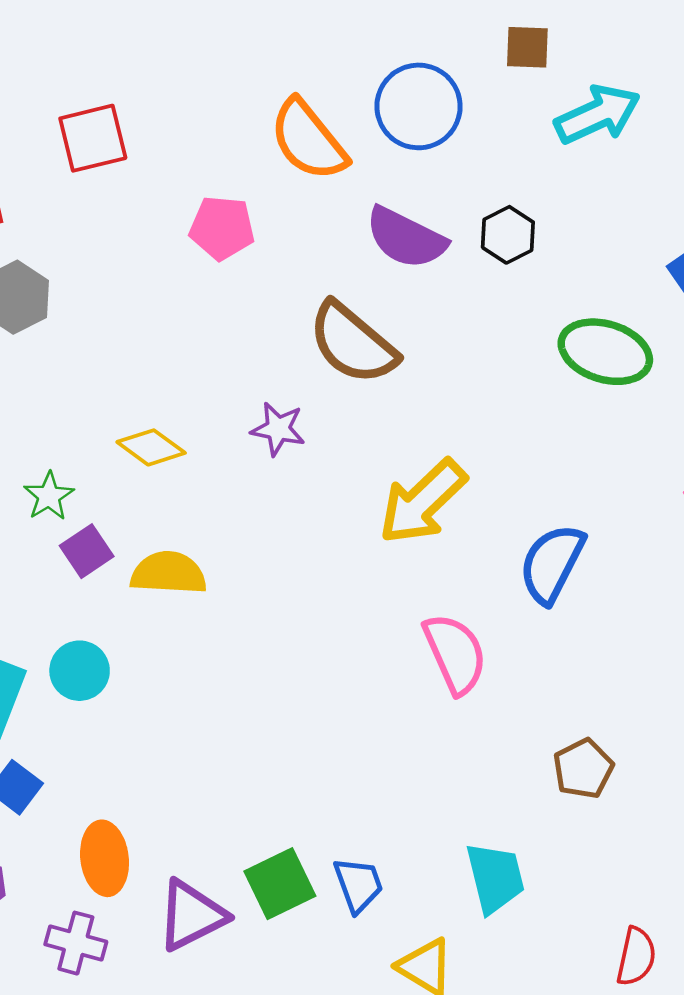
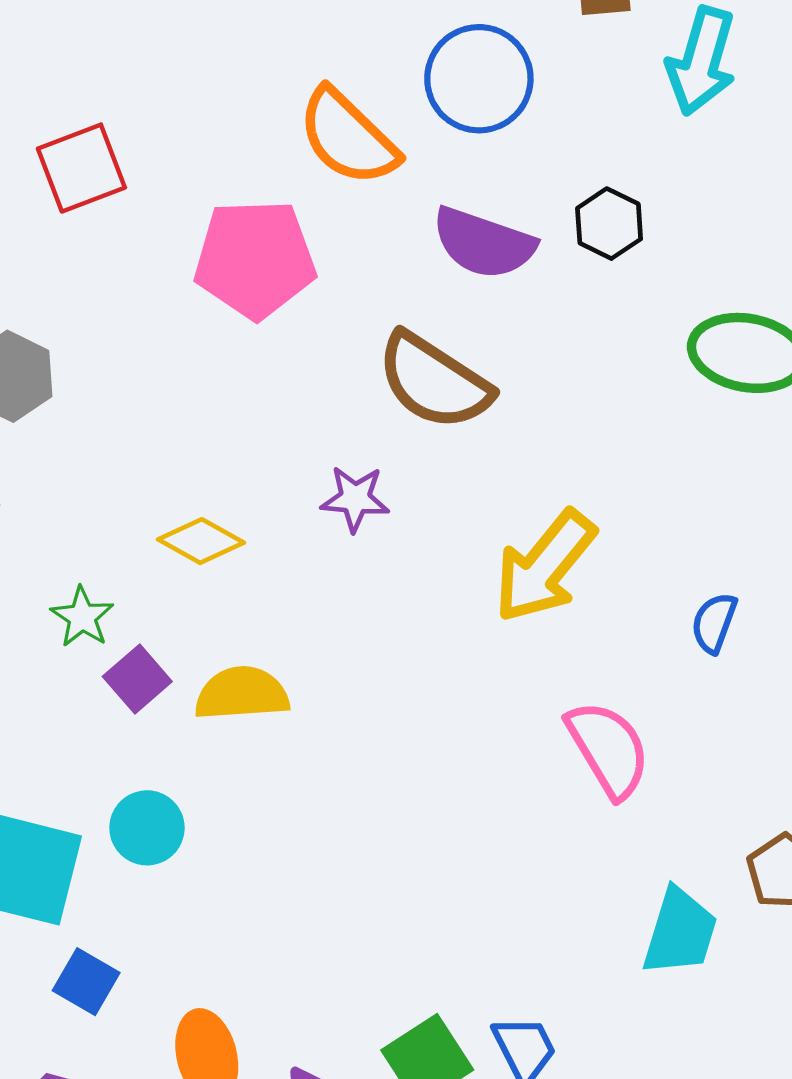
cyan arrow: (598, 114) -> (701, 61), turned 138
pink pentagon: (222, 228) -> (255, 259), size x1.5
blue semicircle: (552, 564) -> (714, 623), size x0.6
cyan trapezoid: (495, 878) -> (680, 932), moved, turned 38

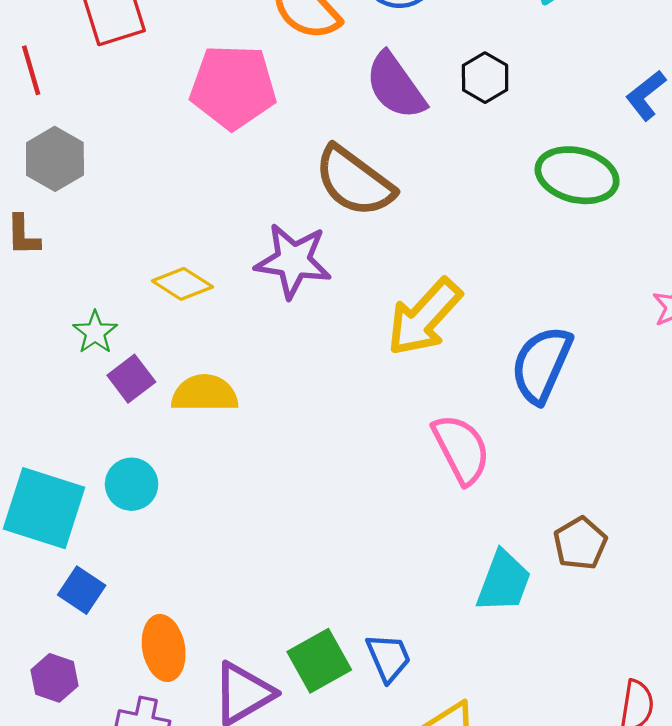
purple semicircle: (484, 243) -> (395, 86), turned 32
purple star: (355, 499) -> (293, 261), size x1.6
blue semicircle: (714, 623) -> (541, 365), size x1.8

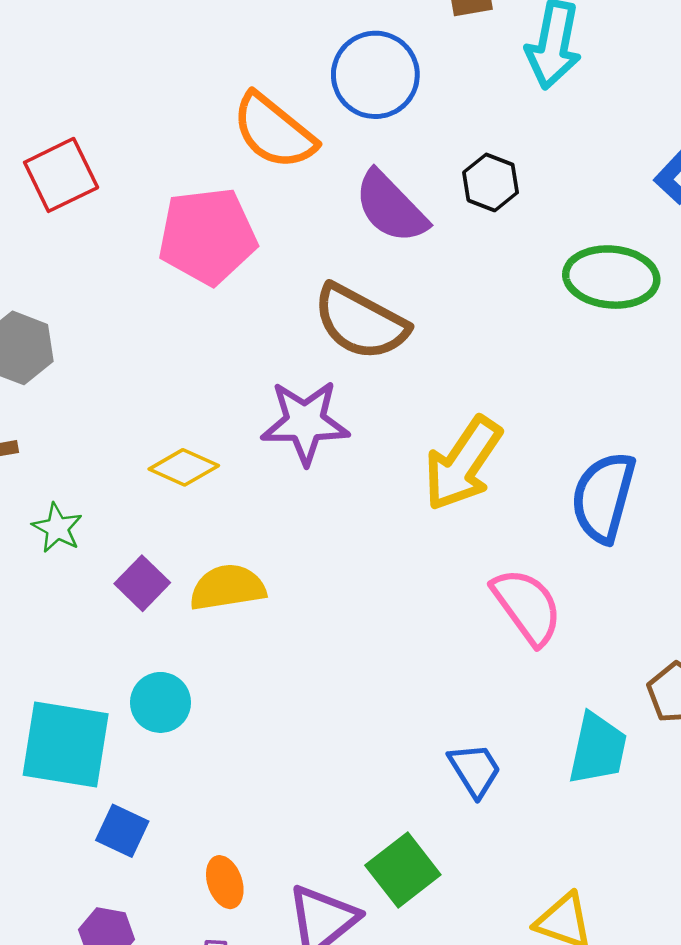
green star: (95, 332) -> (57, 528), moved
orange ellipse: (164, 648) -> (225, 882), size x0.7
blue trapezoid: (388, 658) -> (475, 770), moved

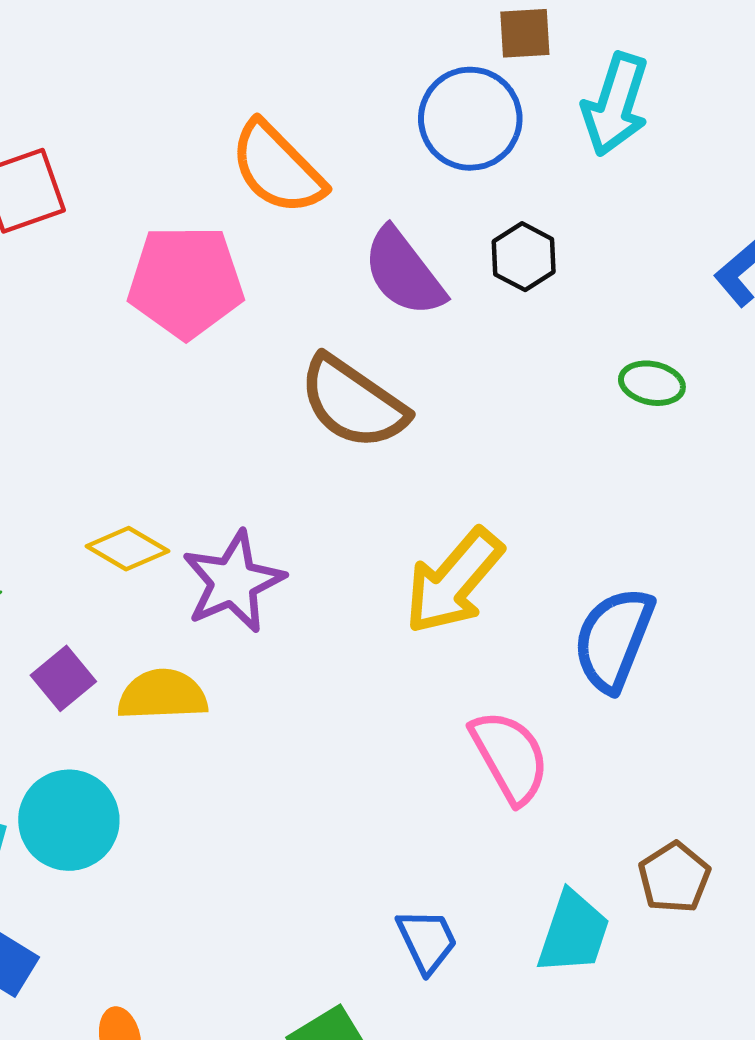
blue circle: (375, 75) -> (470, 119), moved
green ellipse: (611, 277) -> (652, 383), size x0.6
purple star: (305, 422) -> (233, 582), moved, turned -30
cyan circle: (161, 702) -> (69, 820), size x1.4

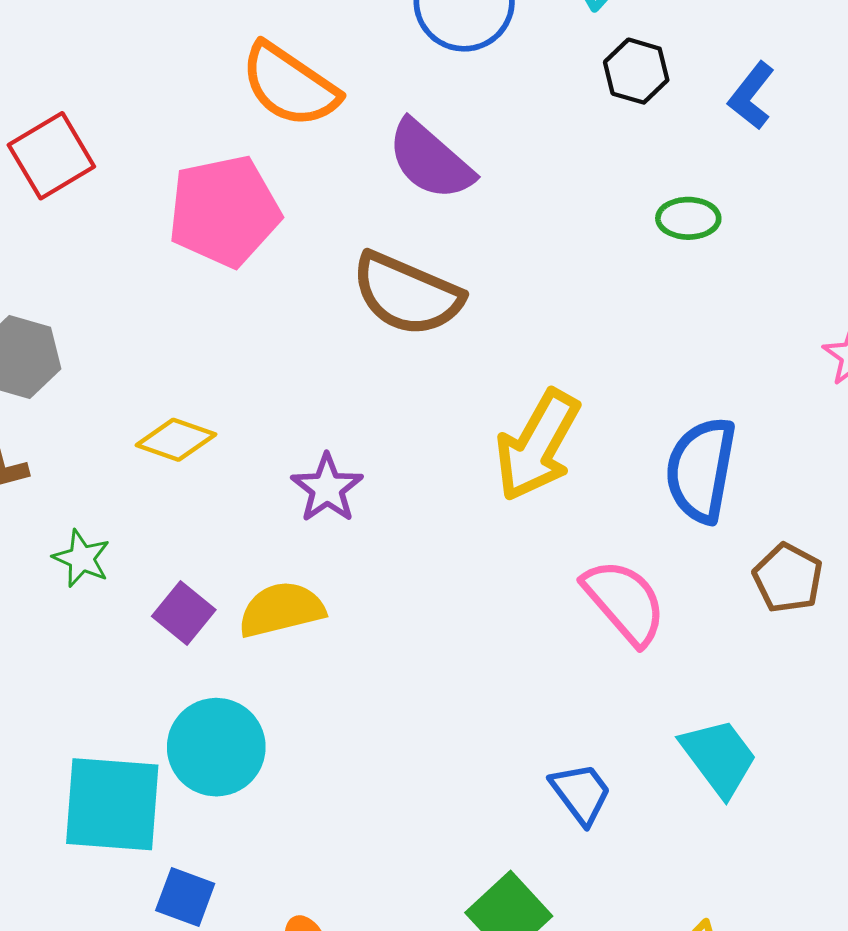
black hexagon: (524, 257) -> (636, 71), moved
yellow diamond: (127, 549) -> (176, 440), moved
purple star: (233, 582) -> (327, 488), size x0.7
brown pentagon: (674, 877) -> (788, 578), moved
cyan trapezoid: (573, 932) -> (719, 757), turned -44

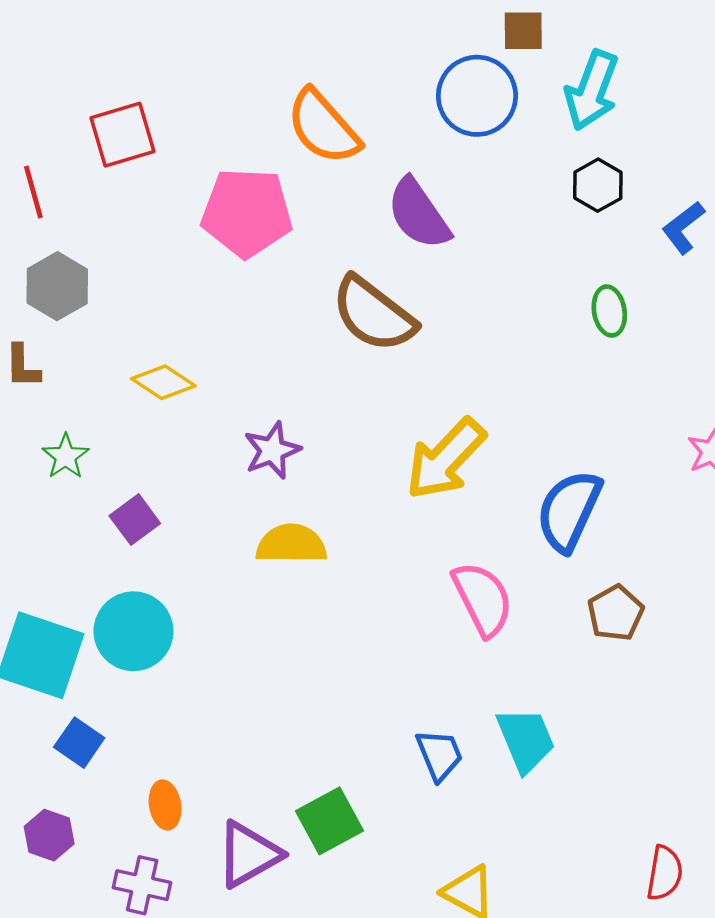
green ellipse: (688, 218) -> (609, 311), turned 66
yellow semicircle: (281, 610) -> (291, 544), moved
blue trapezoid: (581, 793) -> (439, 755), moved

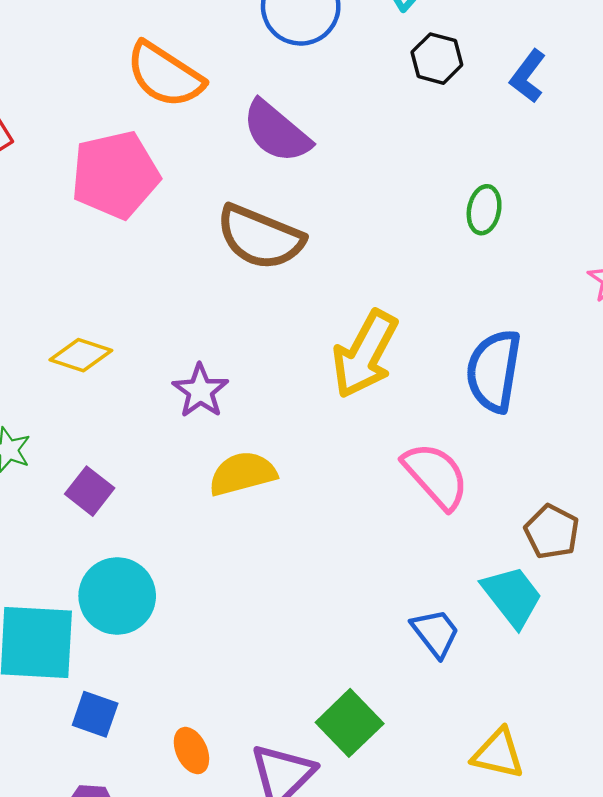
green ellipse: (609, 311) -> (484, 210), moved, turned 36
brown pentagon: (616, 613) -> (552, 532), moved

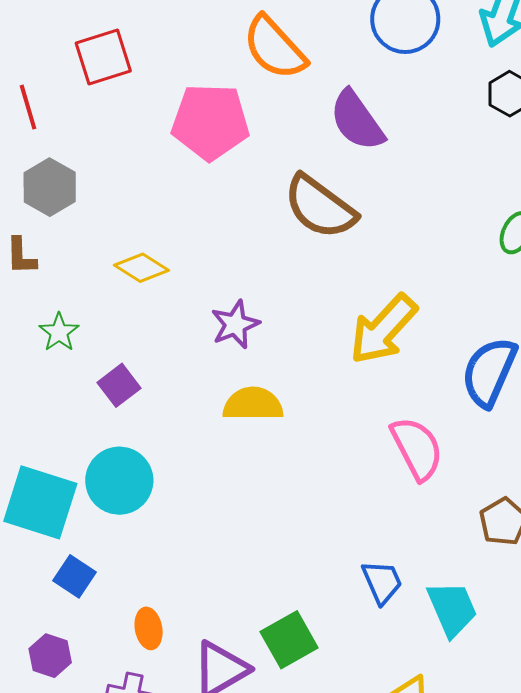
cyan trapezoid: (512, 596) -> (452, 609), moved

